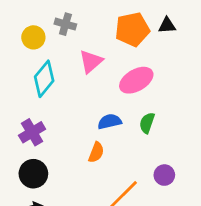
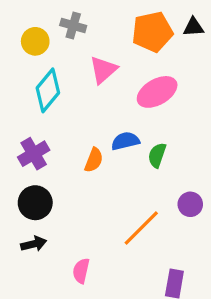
green semicircle: (147, 123) -> (157, 155), moved
orange semicircle: (96, 152) -> (94, 160), moved

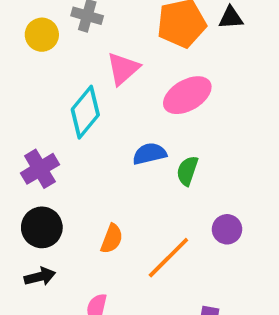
cyan diamond: (48, 90) -> (85, 112), moved
orange semicircle: (94, 160) -> (112, 239), moved

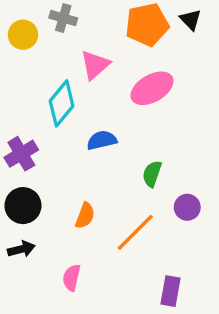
black triangle: (231, 18) -> (191, 20), turned 50
blue semicircle: (150, 154) -> (102, 140), moved
green semicircle: (187, 171) -> (152, 174), moved

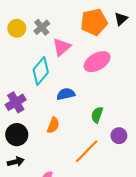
gray cross: (63, 18) -> (42, 27), moved, turned 35
black triangle: (191, 20) -> (121, 19), turned 32
orange semicircle: (85, 216) -> (53, 125), moved

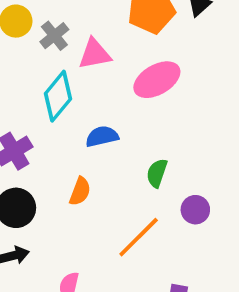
gray cross: (42, 27) -> (54, 36), moved
pink triangle: (62, 47) -> (95, 54), turned 30

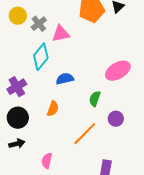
pink ellipse: (157, 80) -> (118, 71), moved

